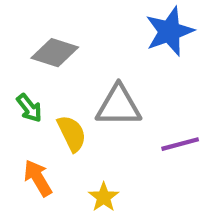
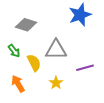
yellow star: (104, 197) -> (56, 83), moved

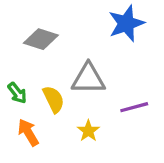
green arrow: (14, 51) -> (17, 93), moved

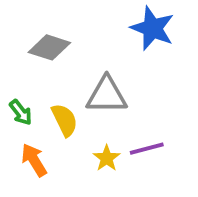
blue star: (126, 23) -> (152, 28), turned -30
purple line: (134, 107) -> (147, 149), moved

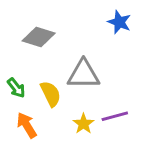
blue star: (152, 28) -> (119, 22), size x0.7

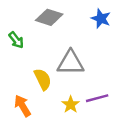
gray diamond: (39, 37) -> (49, 17), moved
green arrow: (16, 88) -> (16, 40), moved

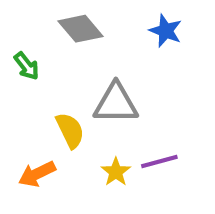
gray diamond: (49, 17) -> (81, 29), turned 32
orange arrow: (23, 106) -> (37, 174), turned -85

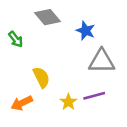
blue star: (166, 31) -> (86, 31), moved
gray triangle: (116, 103) -> (102, 61), moved

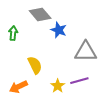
blue star: (86, 31) -> (59, 30), moved
green arrow: (16, 39) -> (13, 33), turned -136

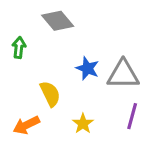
blue star: (59, 30) -> (87, 68), moved
purple line: (79, 81) -> (132, 116), moved, turned -60

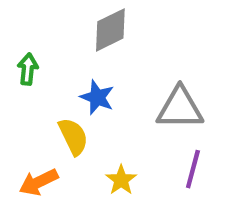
gray diamond: (58, 21) -> (110, 30), moved, turned -76
blue star: (87, 68) -> (97, 97), moved

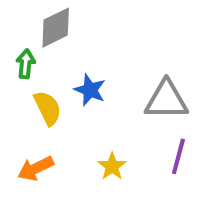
gray diamond: (110, 30) -> (56, 28), moved
yellow semicircle: (73, 136) -> (48, 108), moved

